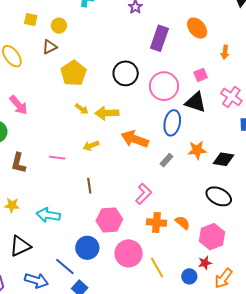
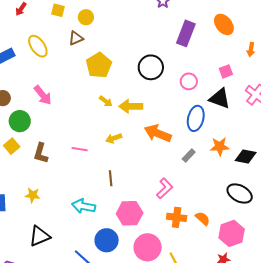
pink circle: (164, 86) -> (189, 81), size x0.6
cyan arrow: (48, 215) -> (84, 206), moved

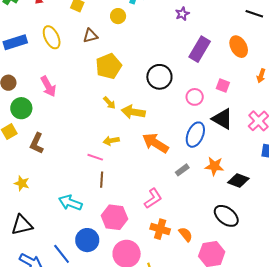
yellow circle: (86, 17) -> (118, 16), moved
pink square: (226, 71) -> (223, 86), moved, turned 32
pink line: (80, 149) -> (95, 157), moved

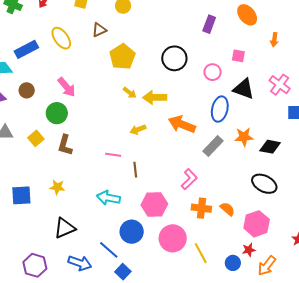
purple rectangle: (200, 49) -> (209, 24), size x0.7
green circle: (21, 108) -> (57, 113), moved
pink line: (95, 157) -> (113, 155), moved
gray rectangle: (182, 170) -> (213, 146), size x1.5

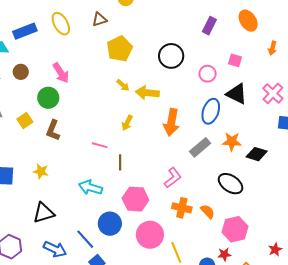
orange arrow: (182, 124) -> (171, 122), turned -108
yellow arrow: (138, 130) -> (127, 123), turned -49
black ellipse: (264, 184) -> (231, 184), moved

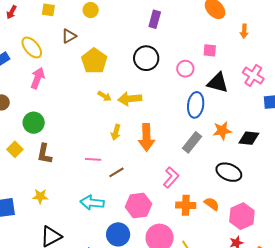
purple rectangle: (209, 26) -> (155, 19), moved
pink arrow: (61, 73) -> (38, 78), moved, turned -115
orange arrow: (171, 122) -> (146, 137), moved
brown line: (120, 162) -> (116, 172), turned 70

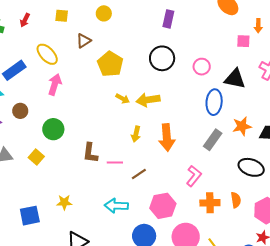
pink square: (210, 50) -> (243, 41), moved
brown L-shape: (44, 154) -> (90, 153), moved
orange semicircle: (212, 204) -> (236, 200), turned 49

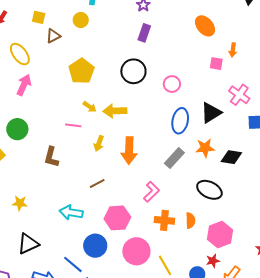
brown triangle: (84, 41) -> (53, 36), moved
black triangle: (235, 79) -> (211, 113), moved, turned -50
pink line: (115, 162) -> (73, 125), moved

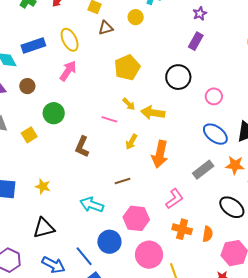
blue ellipse: (180, 121) -> (215, 134), turned -75

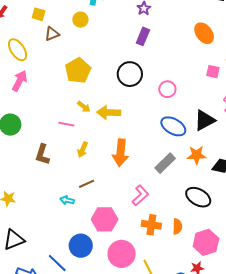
yellow arrow: (131, 142) -> (83, 150), moved
cyan arrow: (92, 205) -> (67, 200), moved, size x0.6

